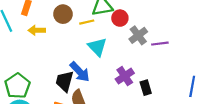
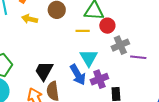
yellow line: (87, 22) -> (83, 31), moved
cyan triangle: (97, 47) -> (89, 58), moved
blue arrow: (80, 72) -> (78, 75), moved

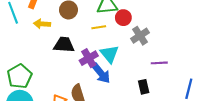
purple line: (138, 57) -> (159, 63), moved
black trapezoid: (44, 71) -> (64, 45), moved, turned 75
purple cross: (99, 79) -> (89, 58), moved

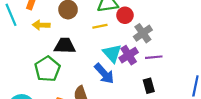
purple cross: (89, 58) -> (129, 55), moved
purple line: (159, 63) -> (154, 57), moved
green pentagon: (19, 76) -> (47, 69), moved

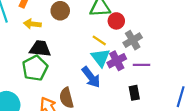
yellow line: (100, 26) -> (99, 40), moved, turned 40
black trapezoid: (65, 46) -> (40, 49), moved

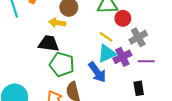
yellow arrow: (32, 24) -> (57, 23), moved
cyan triangle: (101, 58) -> (107, 54), turned 42
green pentagon: (35, 68) -> (62, 64), moved, turned -30

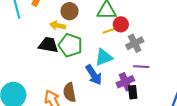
yellow line: (106, 37) -> (109, 31), moved, turned -56
purple cross: (122, 57) -> (125, 82), moved
green pentagon: (62, 64) -> (70, 45), moved

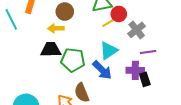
green pentagon: (70, 45) -> (73, 60), moved
purple cross: (125, 82) -> (135, 70), turned 36

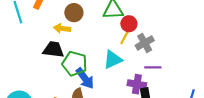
yellow line: (109, 23) -> (125, 37), moved, turned -40
blue arrow: (102, 70) -> (85, 78), moved

